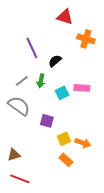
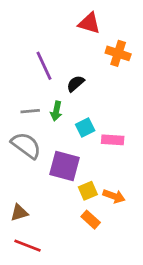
gray line: (22, 81) -> (30, 111), turned 32
pink rectangle: (82, 88) -> (113, 140), moved
purple square: (47, 121) -> (65, 166), size x1.6

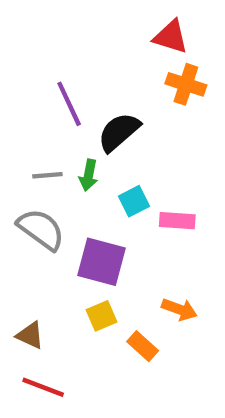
red triangle: (89, 23) -> (171, 37), moved
black semicircle: (76, 84) -> (119, 132), size x1.5
yellow square: (88, 191) -> (102, 316), moved
brown triangle: (19, 213) -> (30, 335), turned 42

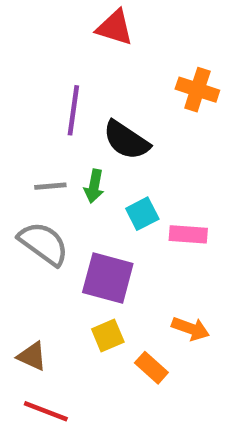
red triangle: (171, 37) -> (115, 28), moved
purple line: (69, 104) -> (73, 110), turned 33
black semicircle: (119, 132) -> (126, 140), turned -105

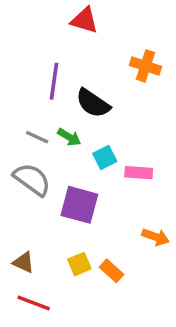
gray line: (50, 186) -> (37, 137), turned 30
green arrow: (94, 186) -> (69, 137), turned -70
orange arrow: (191, 329) -> (156, 237), moved
yellow square: (108, 335) -> (79, 264), moved

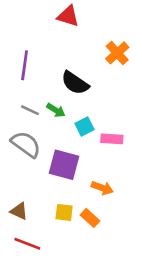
orange cross: (145, 66) -> (117, 53), turned 30
purple line: (54, 81) -> (25, 65), moved
orange arrow: (156, 237) -> (102, 188), moved
yellow square: (79, 264) -> (64, 212), turned 30

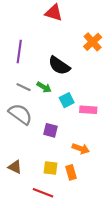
purple square: (64, 165) -> (51, 130), size x0.6
orange rectangle: (90, 218) -> (71, 172), turned 32
red line: (27, 244) -> (43, 193), moved

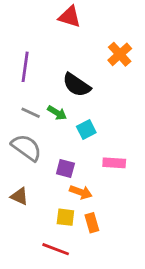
pink rectangle: (88, 110) -> (114, 163), moved
orange arrow: (81, 149) -> (81, 192), moved
brown triangle: (15, 167) -> (19, 196), moved

